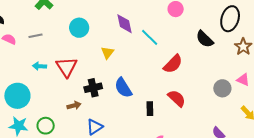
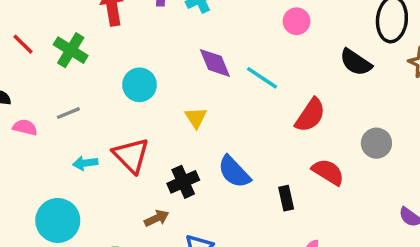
gray circle: (222, 88) -> (376, 143), moved

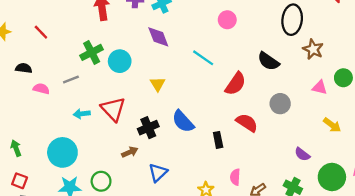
green cross: (71, 50) -> (92, 52), moved, turned 30
black semicircle: (356, 62) -> (268, 61), moved
purple diamond: (215, 63) -> (158, 37), moved

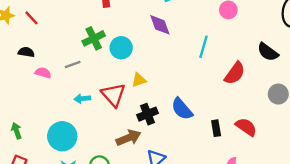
red line: (41, 32) -> (32, 18), moved
cyan line: (203, 58) -> (204, 47), turned 70
yellow triangle: (158, 84) -> (139, 80), moved, turned 42
red semicircle: (247, 123) -> (246, 127), moved
brown arrow: (130, 152) -> (129, 138), size x1.5

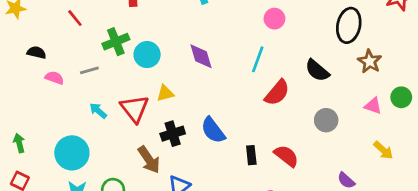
red line: (32, 18) -> (75, 18), moved
purple diamond: (160, 25) -> (201, 56), moved
cyan line: (204, 47) -> (258, 59), moved
cyan arrow: (82, 99) -> (98, 111), turned 42
brown arrow: (129, 138) -> (149, 160), turned 75

